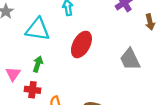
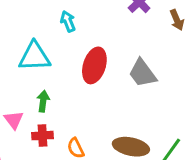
gray trapezoid: (130, 59) -> (142, 73), moved

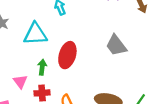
red ellipse: (94, 65) -> (67, 55), moved

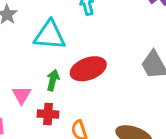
red ellipse: (67, 55) -> (88, 69), turned 45

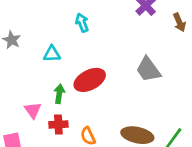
cyan triangle: (50, 35) -> (52, 54), size x0.6

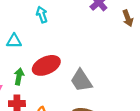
gray trapezoid: (148, 70) -> (81, 81), moved

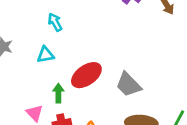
cyan arrow: (42, 15) -> (55, 22), moved

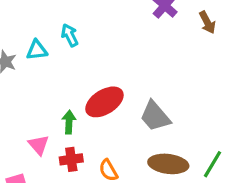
cyan triangle: (45, 55) -> (37, 50), moved

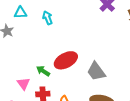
cyan triangle: (37, 50) -> (20, 13), moved
green arrow: (69, 122) -> (43, 71), turned -64

